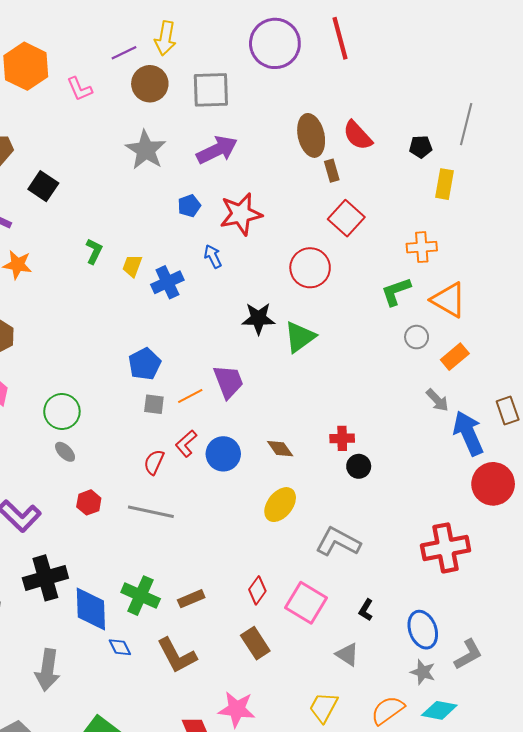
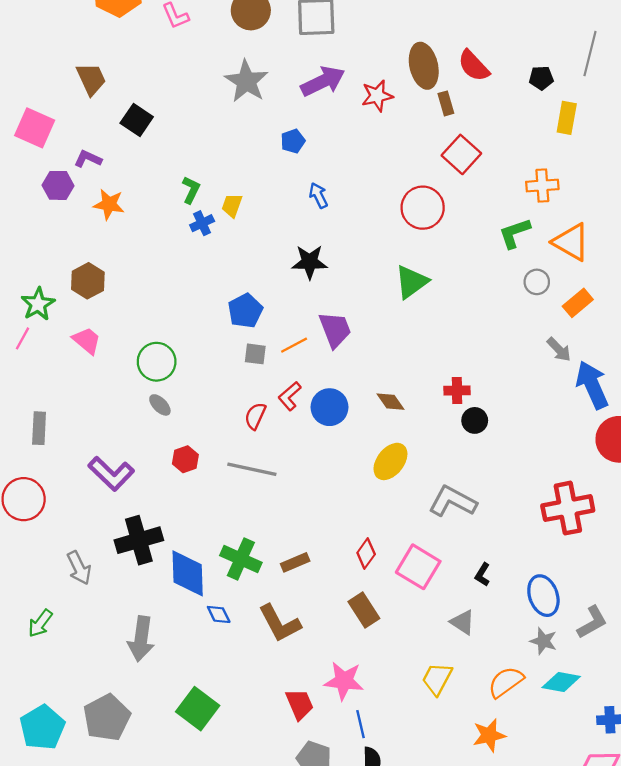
red star: (241, 214) -> (377, 96), moved, size x0.7
blue cross: (167, 282) -> (202, 223), moved, size x0.7
black star: (258, 318) -> (310, 262), moved

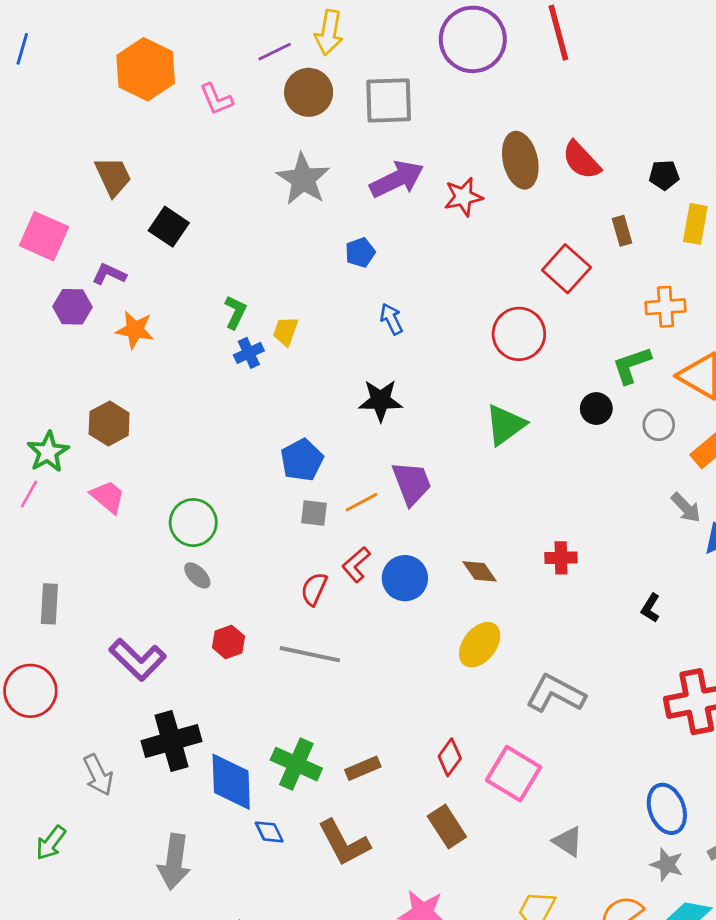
brown rectangle: (446, 103) -> (622, 231), moved
black circle: (475, 420) -> (596, 409), moved
black L-shape: (482, 575) -> (651, 608), moved

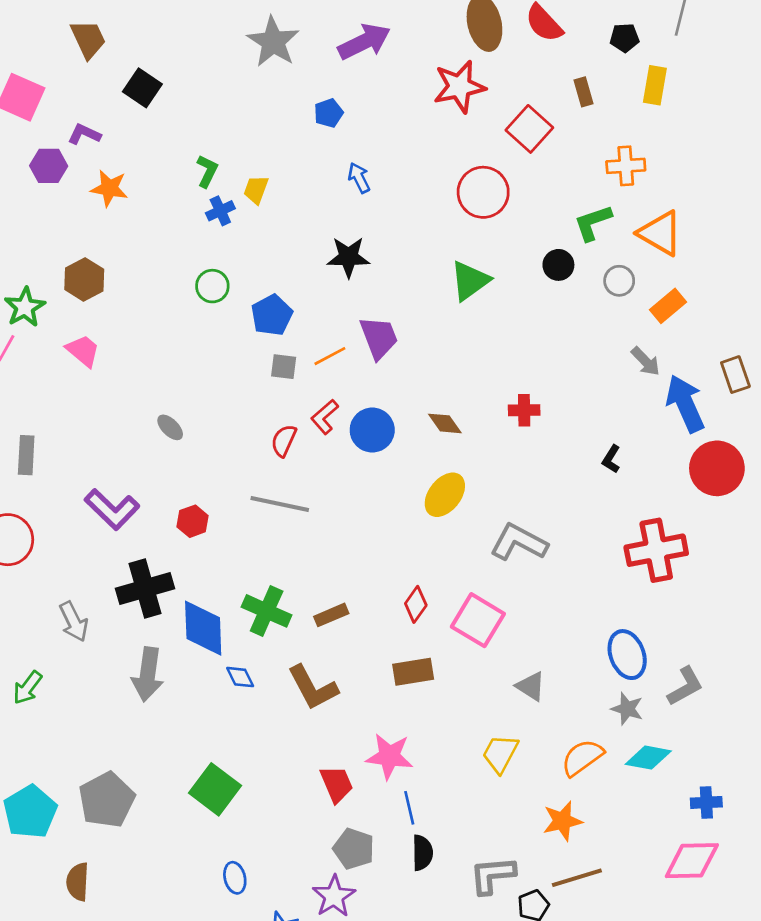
red star: (463, 197) -> (459, 87), moved, size x1.4
green circle: (193, 523) -> (212, 286), moved, size x0.7
red hexagon: (229, 642) -> (193, 521), moved
brown rectangle: (447, 827) -> (413, 672), turned -66
gray arrow: (174, 862) -> (148, 674), moved

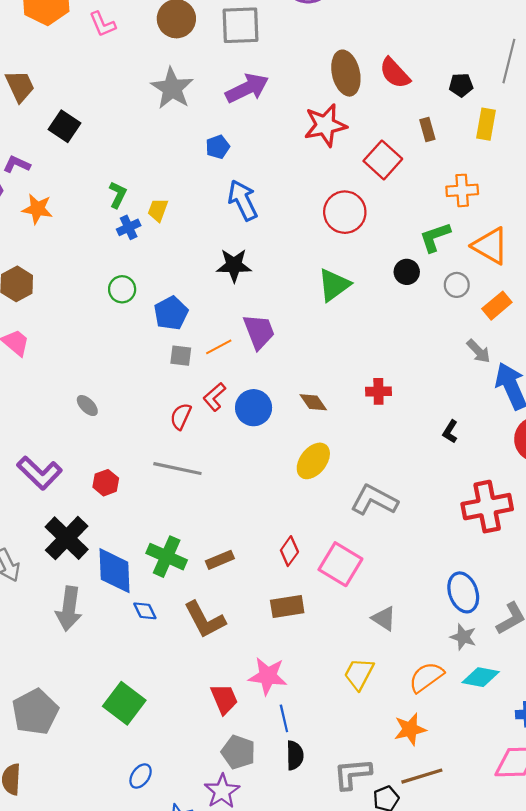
blue arrow: (359, 178) -> (243, 200), size x1.6
black cross: (145, 589) -> (67, 538), turned -30
blue ellipse: (235, 878) -> (141, 776), turned 50

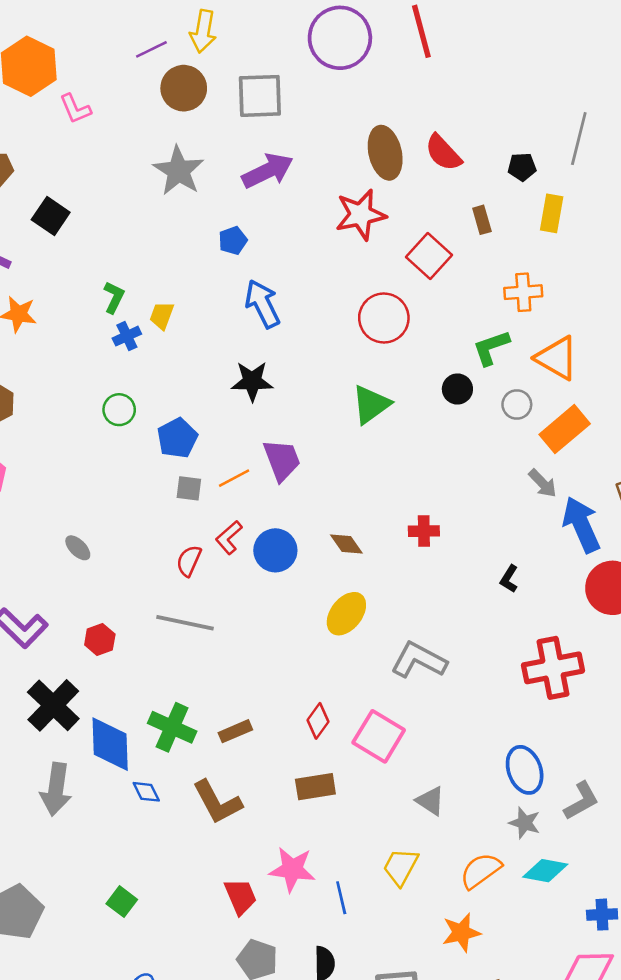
pink L-shape: (103, 24) -> (75, 109), moved
orange rectangle: (497, 306) -> (565, 429), size x1.4
green square: (124, 703) -> (122, 902), size x0.6
blue line: (284, 718) -> (341, 898), moved

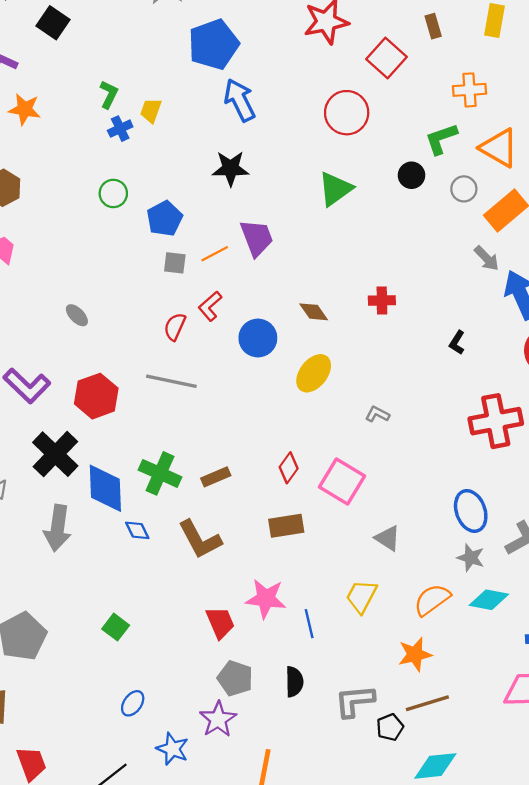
blue pentagon: (233, 241) -> (213, 44), size x2.0
blue circle: (275, 550) -> (258, 338), moved
red hexagon: (100, 639) -> (96, 396), size x1.6
gray L-shape: (419, 660) -> (377, 414), size x0.5

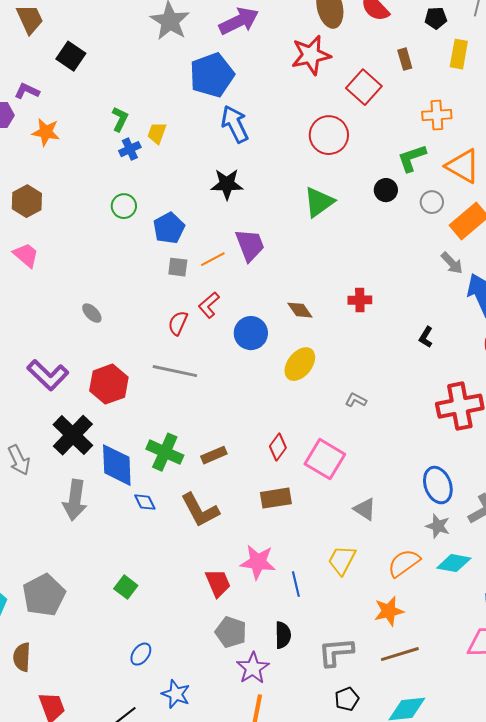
purple star: (218, 719) -> (253, 668), moved
black pentagon: (390, 727) -> (347, 699), moved

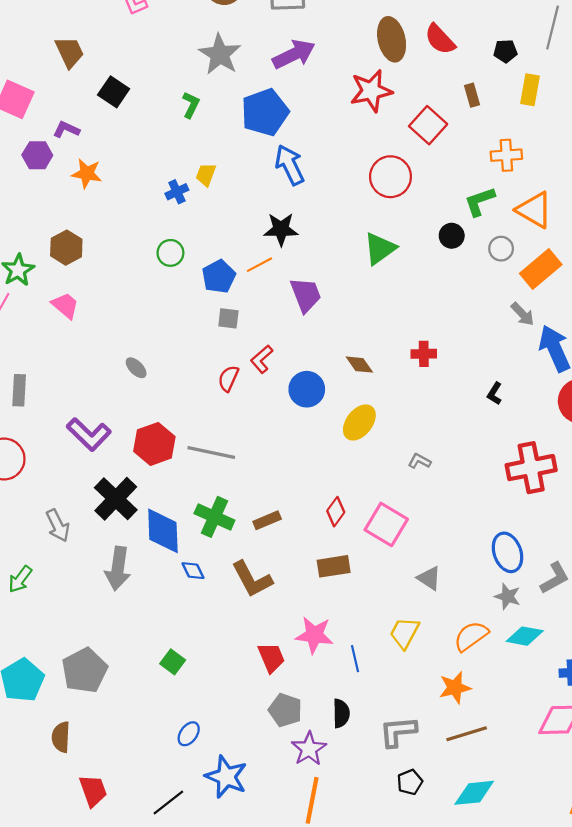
green L-shape: (120, 119) -> (191, 105), moved
orange line: (213, 259) -> (260, 265), moved
gray line: (175, 371) -> (211, 453), moved
blue star: (176, 694) -> (226, 777), size x1.4

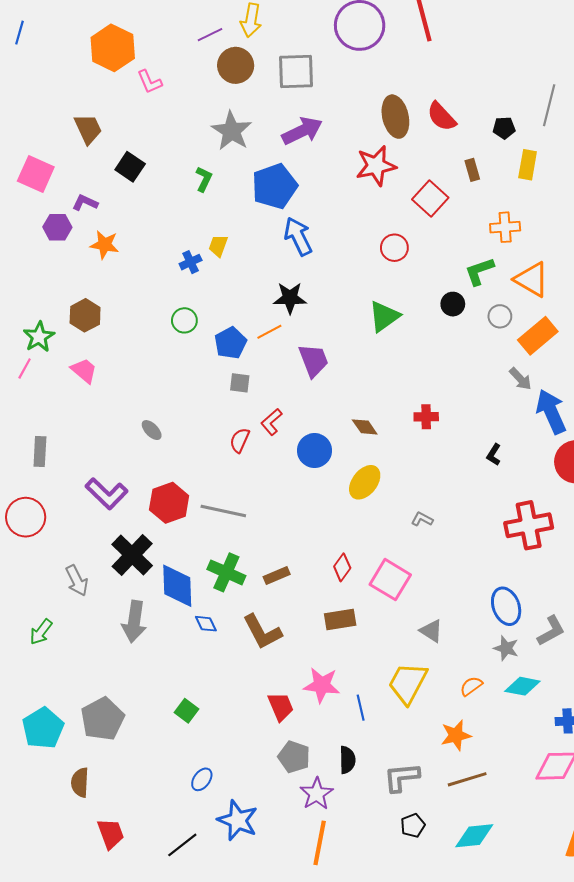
red circle: (390, 177) -> (394, 248), size x0.7
yellow trapezoid: (404, 633) -> (408, 683), size x1.4
orange semicircle: (471, 636) -> (471, 686), size x0.7

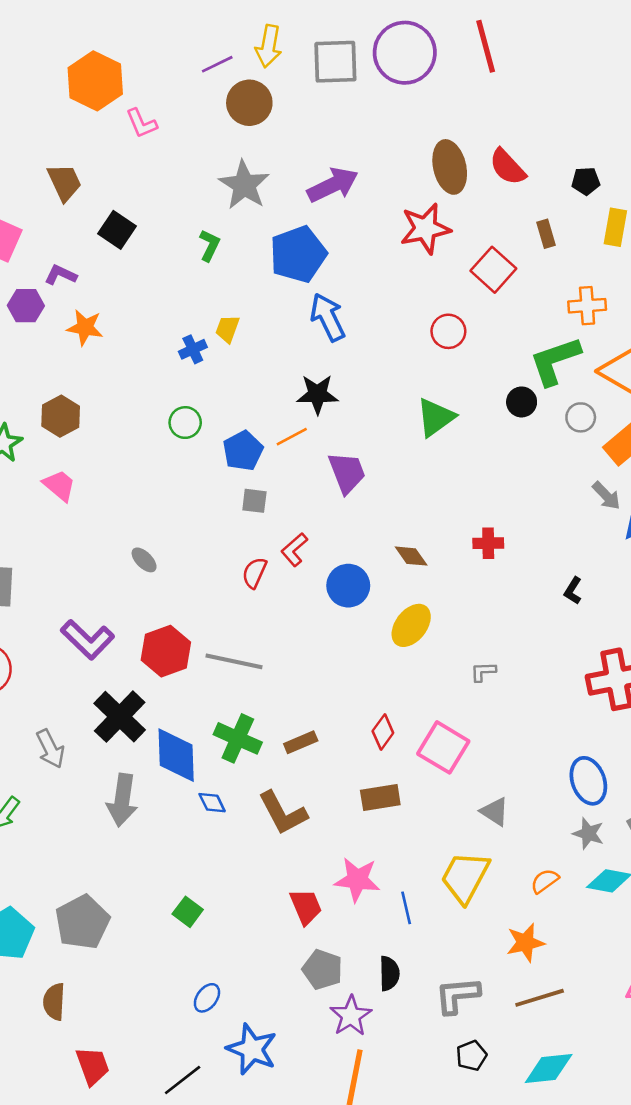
gray square: (296, 71) -> (335, 62), moved
green L-shape: (479, 271) -> (555, 361), size x1.4
gray L-shape: (422, 519) -> (483, 672), turned -30

